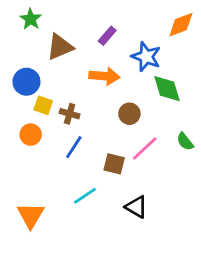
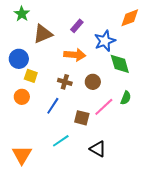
blue star: (146, 57) -> (105, 41), turned 30
brown cross: (70, 114) -> (65, 82), moved
green semicircle: (185, 142) -> (126, 98), moved, turned -120

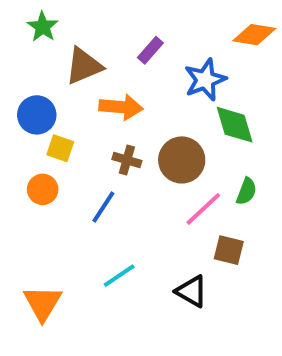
orange diamond: (130, 18) -> (254, 35), turned 30
orange arrow: (75, 55) -> (121, 107), moved
brown circle: (93, 82) -> (182, 160), size x1.5
brown square: (82, 118) -> (229, 250), moved

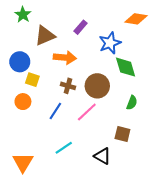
pink line: (203, 209) -> (87, 112), moved

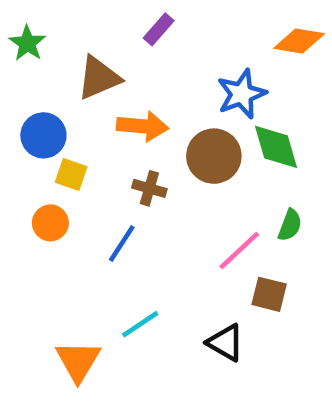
green star: (23, 15) -> (27, 43), moved
purple rectangle: (81, 27) -> (159, 29), moved
brown circle: (97, 86) -> (214, 156), moved
pink line: (87, 112) -> (239, 251), moved
orange triangle: (23, 162) -> (78, 361), moved

